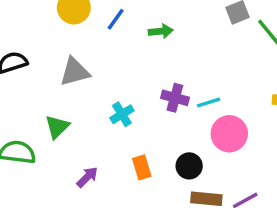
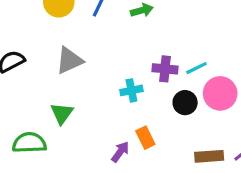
cyan cross: (122, 114) -> (131, 90), moved, turned 30
black circle: (189, 166) -> (185, 103), moved
purple arrow: (87, 177) -> (120, 152), moved

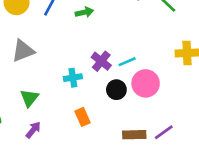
purple cross: (165, 69) -> (101, 61), turned 30
green triangle: (62, 113) -> (29, 98), moved
purple arrow: (120, 152) -> (33, 130), moved

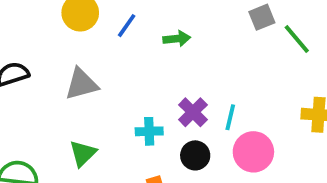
cyan line: (127, 62) -> (230, 117), turned -60
black circle: (116, 90) -> (195, 155), moved

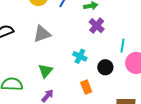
purple cross: (193, 112) -> (97, 26), moved
cyan cross: (149, 131) -> (80, 56), turned 32

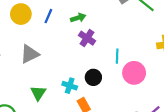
cyan cross: (80, 56) -> (70, 86), moved
black circle: (105, 67) -> (93, 77), moved

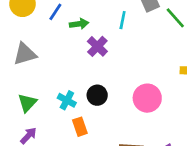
green arrow: (78, 18) -> (79, 24), moved
cyan line: (117, 56) -> (123, 20), moved

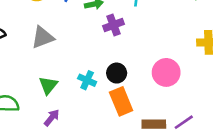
purple cross: (97, 46) -> (114, 25), turned 30
orange rectangle: (80, 127) -> (121, 101), moved, size x1.5

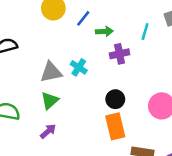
gray triangle: (43, 37) -> (51, 72), moved
cyan cross: (87, 80) -> (79, 67), moved

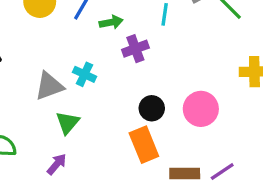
black circle: (115, 99) -> (152, 108), moved
green triangle: (50, 101) -> (68, 123), moved

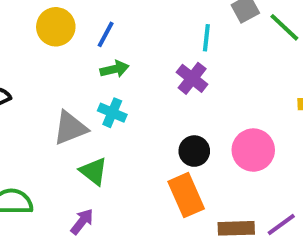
green arrow: (111, 22) -> (115, 69), moved
purple cross: (135, 49) -> (192, 78), moved, turned -30
green triangle: (68, 123) -> (94, 171), turned -30

